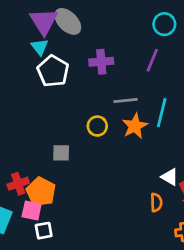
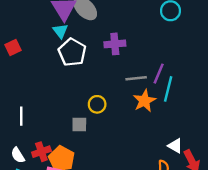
purple line: (152, 60) -> (159, 74), moved
yellow circle: (97, 126) -> (97, 104), moved

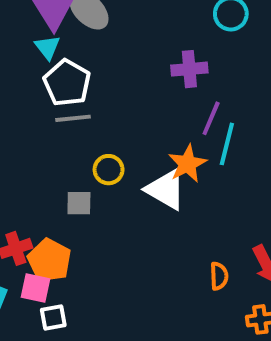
purple cross: (115, 44) -> (189, 69), moved
gray line: (136, 78) -> (73, 118), moved
white triangle: (175, 146) -> (166, 189), moved, size x1.6

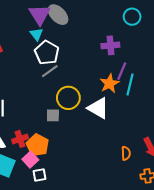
gray line: (73, 118) -> (50, 71), turned -30
orange star: (187, 164) -> (109, 83), moved
yellow circle: (109, 170) -> (68, 98), size x1.5
pink square: (36, 288) -> (30, 160), turned 35

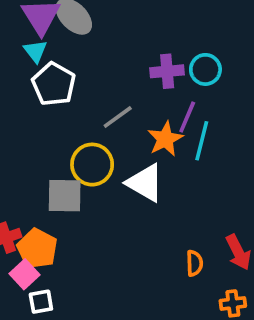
cyan circle: (132, 17) -> (205, 69), moved
gray line: (50, 71) -> (118, 117), moved
gray square: (53, 115) -> (65, 196), size x1.5

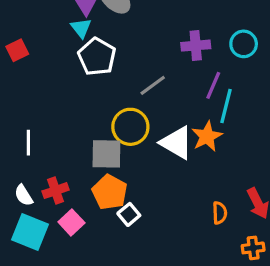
cyan circle: (205, 69) -> (244, 44), moved
orange star: (165, 139) -> (207, 136), moved
orange pentagon: (37, 249) -> (110, 192), moved
white square: (41, 302) -> (129, 214), moved, turned -30

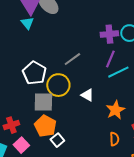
purple cross: (196, 46) -> (109, 34), moved
white pentagon: (97, 57) -> (34, 73), moved
cyan line: (226, 106) -> (118, 72), turned 50
orange star: (207, 136) -> (115, 110), moved
white triangle: (177, 143) -> (87, 95), size x0.6

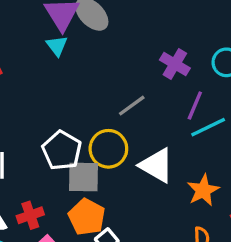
purple cross: (109, 34) -> (175, 64), moved, turned 36
white pentagon: (34, 73) -> (62, 150), moved
white triangle: (87, 95) -> (157, 165), size x1.6

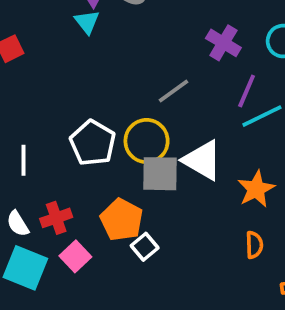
gray square: (83, 177) -> (160, 174), moved

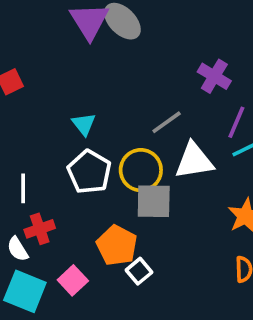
cyan triangle: (87, 22) -> (84, 124), moved
white triangle: (202, 160) -> (194, 161), moved, turned -39
red cross: (56, 218) -> (40, 229), moved

